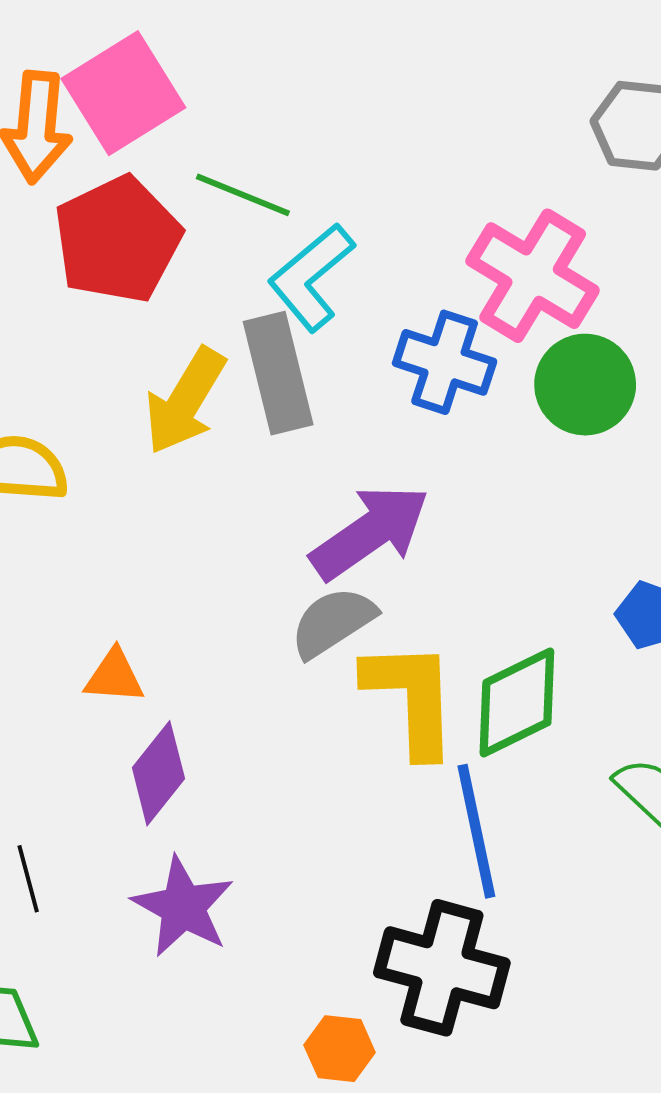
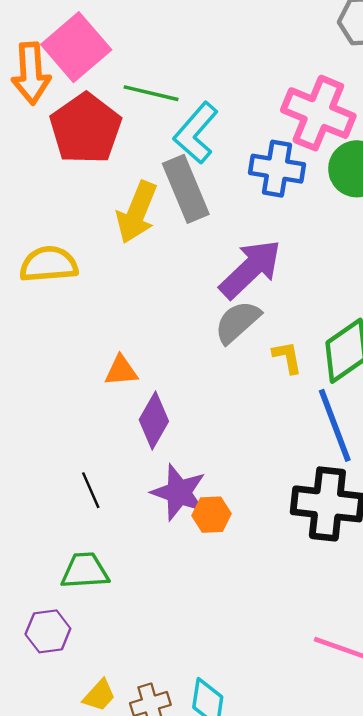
yellow L-shape: (411, 698) -> (287, 357), size x0.5
orange hexagon: (340, 1049) -> (212, 515), moved

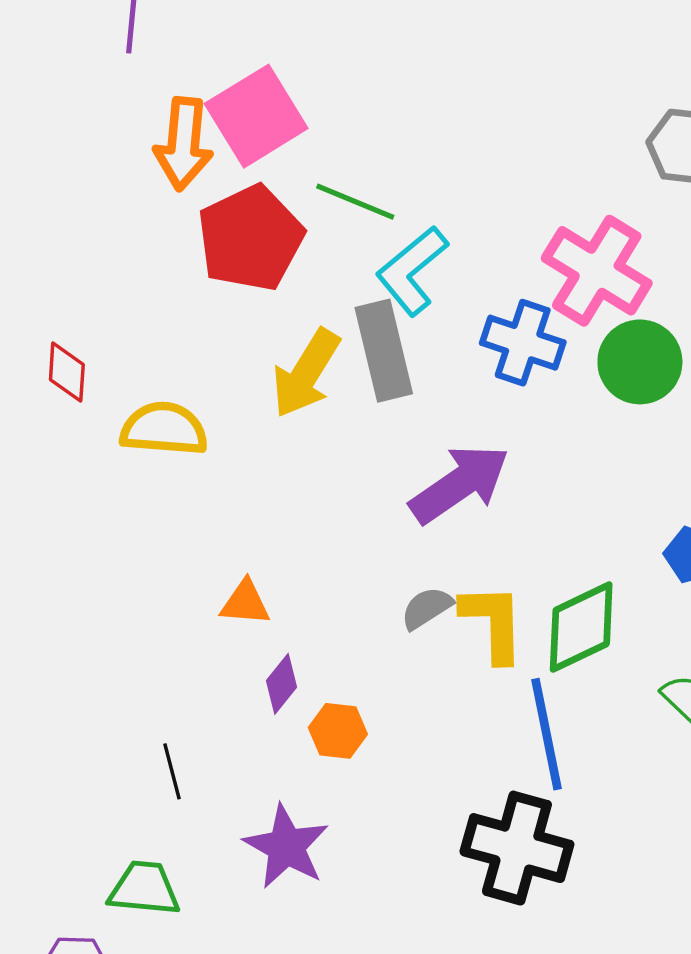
gray semicircle: (237, 322) -> (427, 608), moved, size x0.7
yellow L-shape: (287, 357) -> (493, 623), size x1.6
purple diamond: (154, 421) -> (281, 684), size x0.7
purple star: (179, 492) -> (286, 847), moved
orange hexagon: (212, 515) -> (338, 731), moved

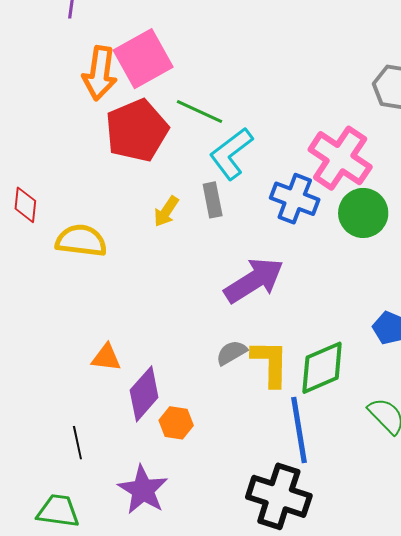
gray rectangle: (384, 351) -> (213, 200), size x0.6
yellow arrow: (306, 373) -> (166, 211), size x0.6
orange triangle: (245, 603) -> (106, 358), moved
purple diamond: (281, 684) -> (144, 394), size x1.6

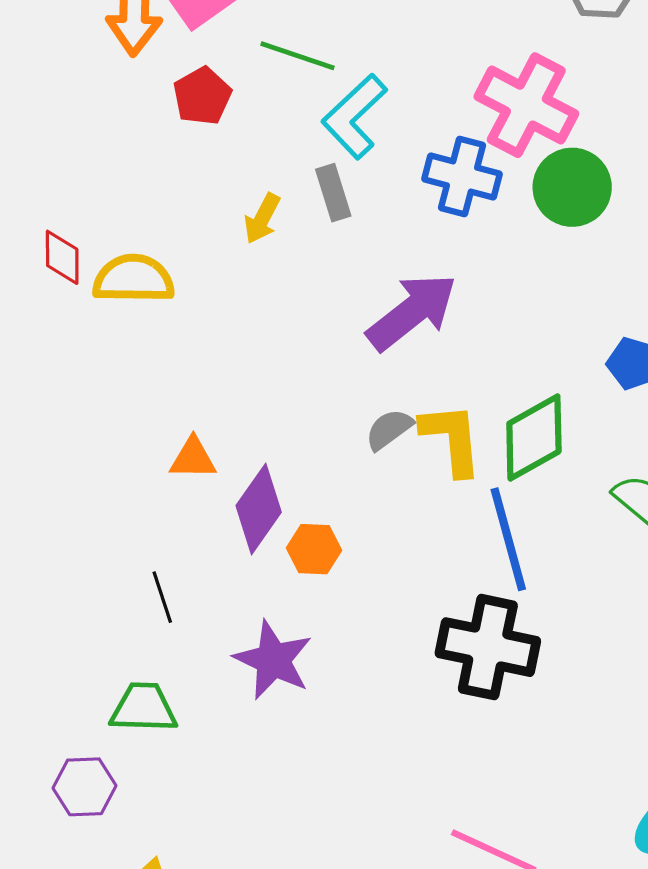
red pentagon: (137, 130) -> (202, 96), size x0.6
red diamond: (25, 205) -> (62, 257), moved

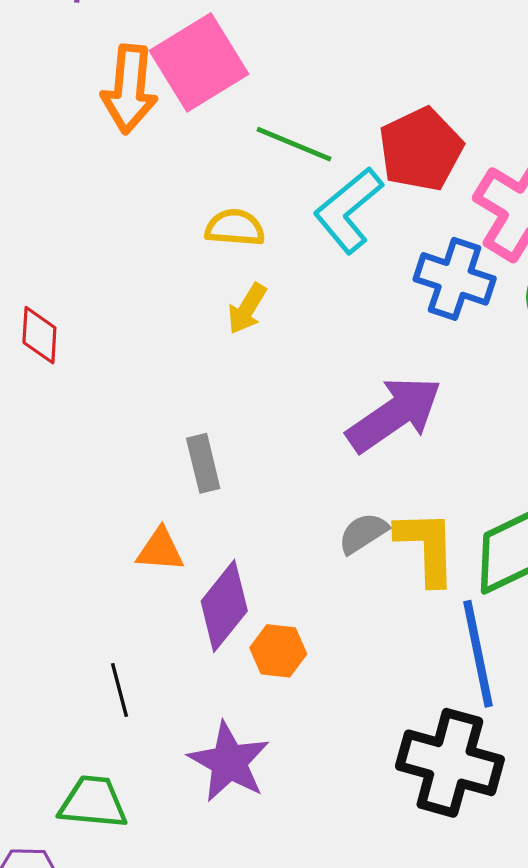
red pentagon: (202, 96) -> (421, 149), moved, size x1.4
gray rectangle: (333, 193) -> (203, 463), moved
yellow semicircle: (134, 279) -> (235, 228), moved, size x0.7

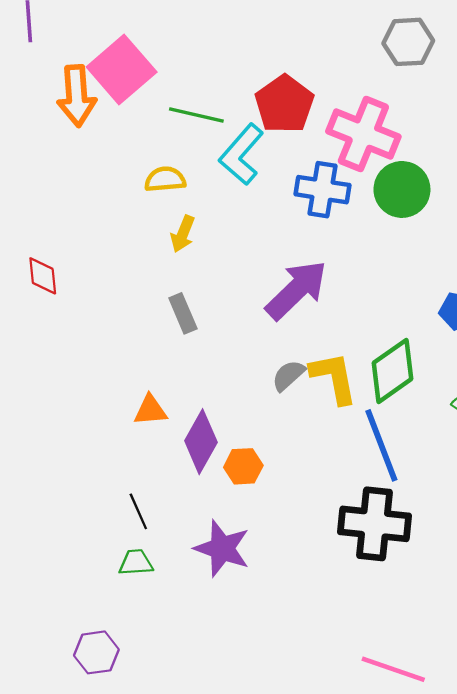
gray rectangle: (203, 463) -> (183, 313), moved
green trapezoid: (93, 802) -> (136, 563), moved, size x0.7

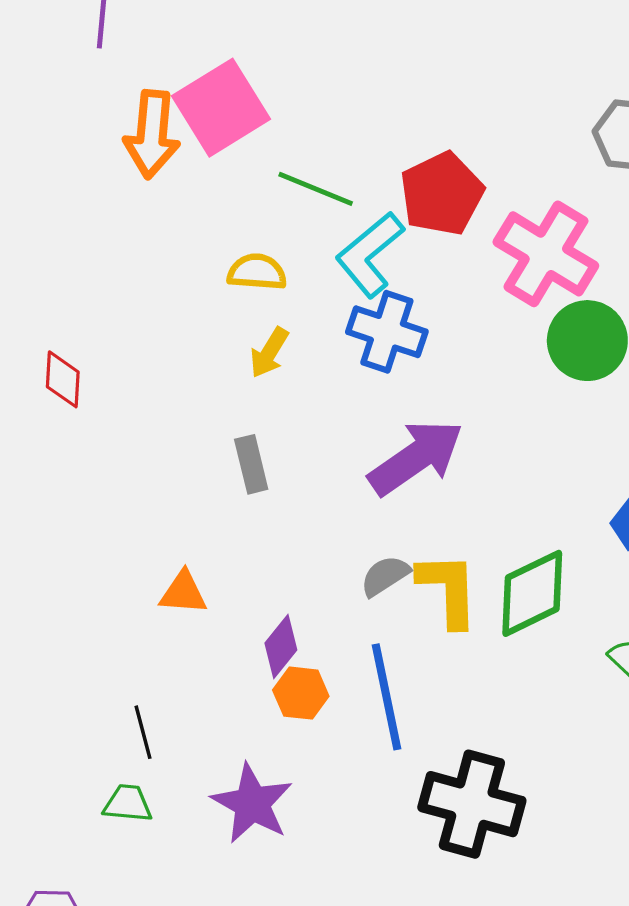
blue cross: (322, 190) -> (387, 332), moved
purple diamond: (201, 442) -> (281, 646), moved, size x0.7
blue line: (381, 445) -> (387, 697), moved

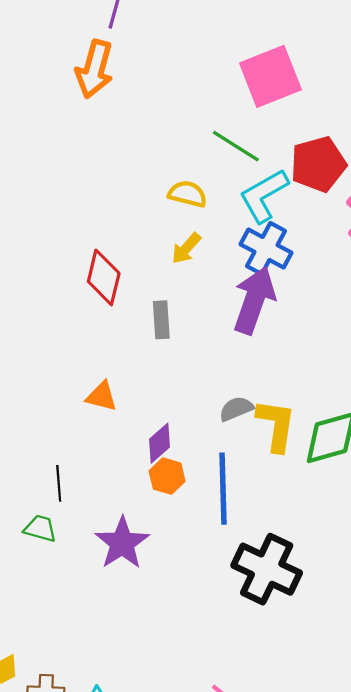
pink square: (221, 108) -> (270, 76), moved
orange arrow: (152, 134) -> (94, 69), moved
red diamond: (63, 379) -> (104, 277), moved, size x1.4
purple arrow: (416, 457) -> (254, 300), moved, turned -46

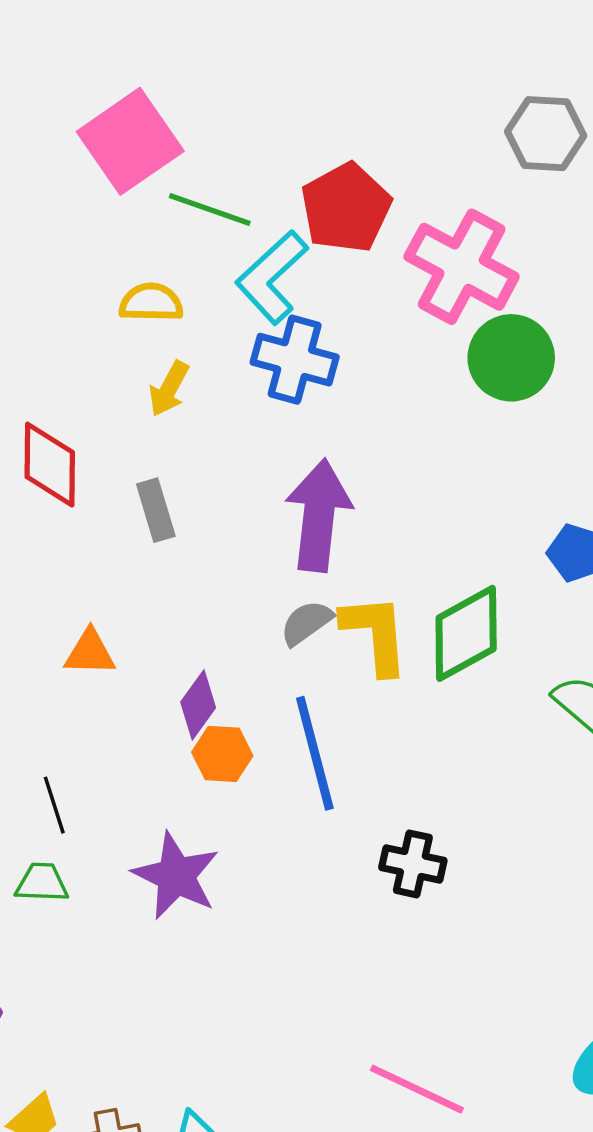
pink square: (270, 76) -> (130, 141), moved
purple arrow: (254, 300) -> (319, 515), moved
black cross: (267, 569) -> (413, 864), size x0.6

